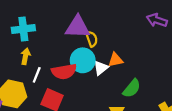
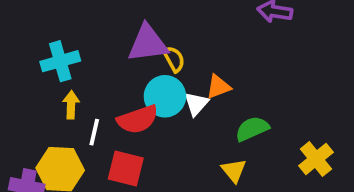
green semicircle: (132, 88) -> (252, 129), turned -144

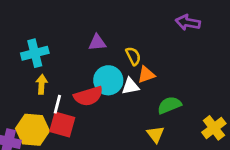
purple triangle: (148, 43) -> (97, 43), size x0.6
yellow semicircle: (174, 59) -> (133, 56), moved
white triangle: (196, 104) -> (130, 86), turned 36
red square: (126, 168) -> (62, 124), moved

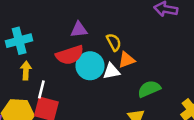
red semicircle: (88, 96) -> (70, 55), moved

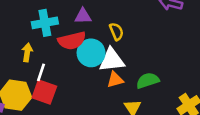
cyan cross: (19, 41) -> (45, 23), moved
orange triangle: (127, 60) -> (115, 80), moved
white triangle: (111, 71) -> (112, 60), size x1.5

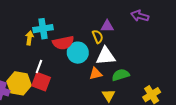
purple triangle: (83, 16) -> (107, 26), moved
yellow arrow: (27, 52) -> (29, 38), moved
white triangle: (112, 60) -> (106, 56), moved

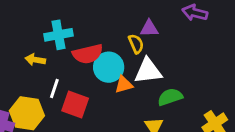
yellow arrow: (29, 38) -> (35, 60), moved, turned -88
orange triangle: (96, 74) -> (124, 84), moved
red square: (41, 82) -> (75, 105), moved

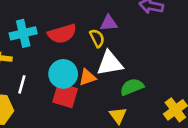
red semicircle: (88, 54) -> (62, 34), moved
cyan circle: (109, 67) -> (63, 74), moved
red square: (75, 105) -> (65, 95), moved

